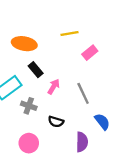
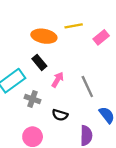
orange ellipse: (24, 44) -> (44, 36), moved
pink rectangle: (90, 53) -> (101, 37), moved

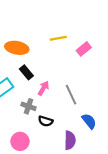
orange ellipse: (44, 36) -> (17, 48), moved
gray cross: (33, 99) -> (28, 106), moved

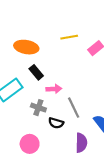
pink arrow: (43, 88) -> (54, 89), turned 56
gray line: (71, 95) -> (74, 108), moved

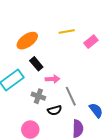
orange ellipse: (26, 47) -> (27, 41), turned -45
black semicircle: (56, 123) -> (55, 110), turned -32

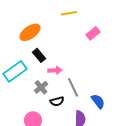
yellow line: (67, 31) -> (69, 13), moved
gray cross: (38, 96) -> (41, 87), turned 32

